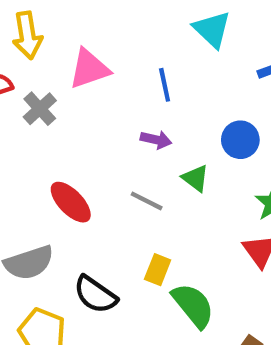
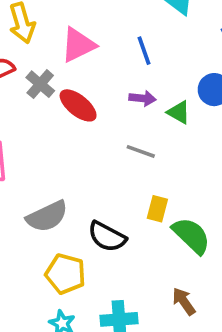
green triangle: (195, 178) -> (179, 112), moved
red ellipse: (71, 202) -> (78, 105), moved

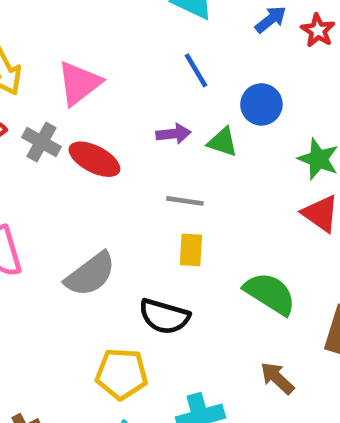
blue line: (144, 51) -> (196, 70), moved
yellow rectangle: (157, 209) -> (191, 250), moved
gray semicircle: (47, 216) -> (90, 274), moved

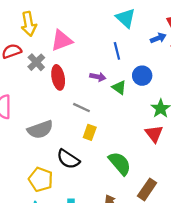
red ellipse: (94, 159) -> (58, 77), turned 35
gray line: (185, 201) -> (82, 108), moved

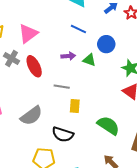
blue line: (117, 51) -> (78, 29), turned -35

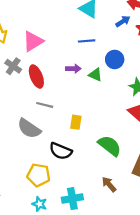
blue line: (78, 29) -> (87, 41), turned -35
gray line: (62, 87) -> (45, 105), moved
gray semicircle: (31, 116) -> (29, 128), turned 65

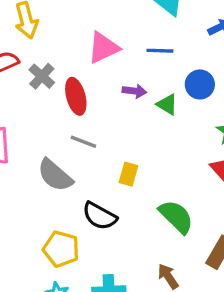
pink triangle: (33, 41) -> (103, 48), moved

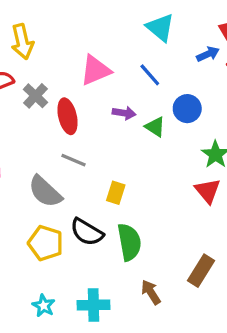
blue line: (160, 51) -> (150, 75), turned 45
green semicircle: (176, 217) -> (129, 242), moved, turned 33
yellow pentagon: (61, 249) -> (46, 243), moved

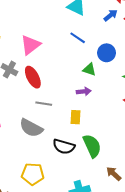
pink triangle: (95, 70) -> (30, 45), moved
purple arrow: (124, 113) -> (84, 91), moved
yellow pentagon: (46, 243) -> (33, 174), moved

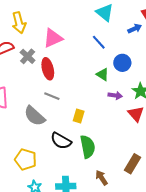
purple arrow: (84, 91) -> (115, 95), moved

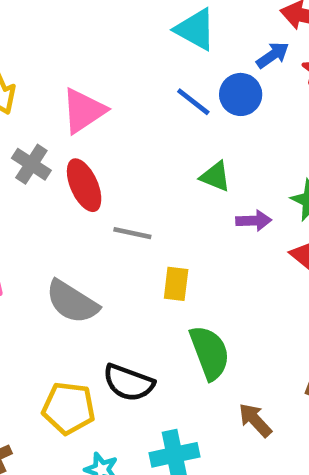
blue circle: (122, 63) -> (241, 94), moved
gray line: (52, 96) -> (132, 233), moved
black semicircle: (61, 141) -> (129, 383), moved

